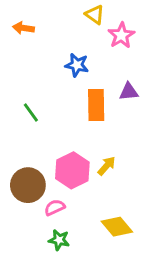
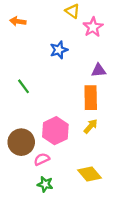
blue star: (77, 65) -> (59, 50), turned -30
orange rectangle: (96, 105) -> (91, 98), moved
yellow arrow: (106, 166) -> (91, 126), moved

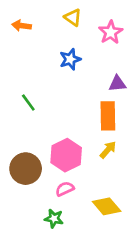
yellow triangle: (72, 11) -> (73, 17), moved
pink semicircle: (42, 159) -> (65, 189), moved

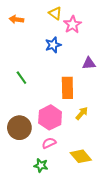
pink star: (111, 32) -> (73, 25), moved
orange rectangle: (108, 116) -> (67, 88), moved

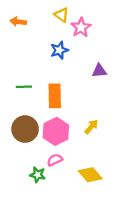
green line: (21, 78) -> (24, 87), turned -56
orange rectangle: (67, 88) -> (55, 96), moved
brown circle: (19, 128) -> (25, 129), moved
green star: (41, 165) -> (38, 175), moved

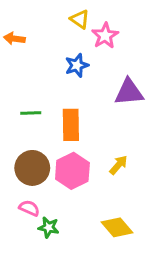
orange arrow: (18, 22) -> (14, 39), moved
purple triangle: (99, 71) -> (129, 92), size x1.5
pink semicircle: (55, 160) -> (29, 208), moved, turned 49

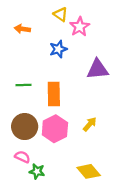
orange arrow: (14, 39) -> (22, 29), moved

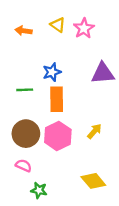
yellow triangle: (61, 14) -> (58, 25), moved
blue star: (58, 49) -> (52, 72), moved
green star: (37, 171) -> (39, 190), moved

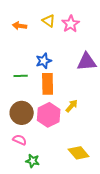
yellow arrow: (94, 131) -> (72, 106), moved

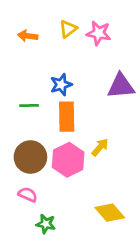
yellow triangle: (49, 21) -> (68, 29), turned 48
pink star: (71, 24) -> (99, 33), turned -30

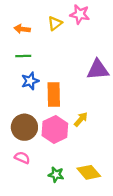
pink star: (99, 33) -> (80, 14), moved
blue star: (61, 85) -> (30, 81), moved
green line: (29, 105) -> (23, 56), moved
green star: (46, 224) -> (56, 175), moved

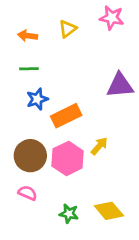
pink star: (80, 14) -> (112, 18), moved
orange rectangle: (54, 94) -> (66, 116), turned 65

